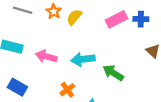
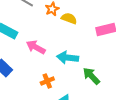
yellow semicircle: (74, 17) -> (69, 18), turned 56

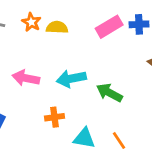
orange cross: (47, 81) -> (54, 117), turned 32

